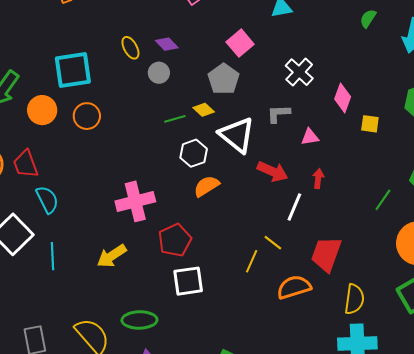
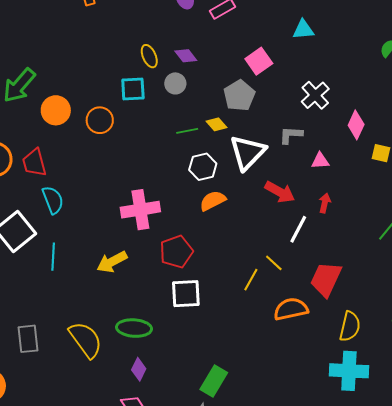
cyan square: (73, 70) -> (133, 89), moved, size x0.7
white triangle: (237, 135) -> (248, 152), turned 30

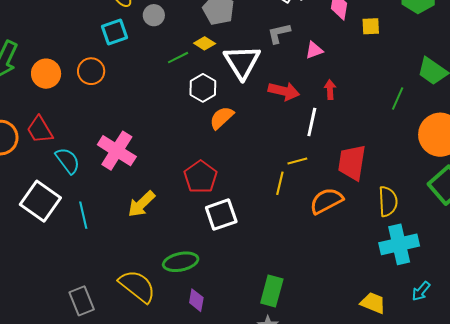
pink cross: (140, 210) -> (117, 151), moved, turned -33
yellow line: (274, 263) -> (297, 161), turned -42

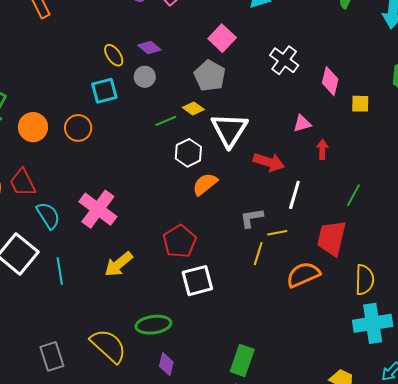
gray L-shape: (279, 33) -> (252, 218), moved
red arrow: (330, 90) -> (322, 149), moved
green line: (398, 99) -> (354, 195), moved

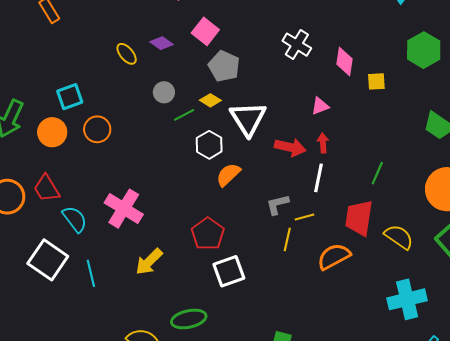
pink square: (222, 38) -> (205, 31), moved
gray circle: (145, 77) -> (164, 92), moved
cyan square: (104, 91) -> (70, 97), moved
red arrow: (322, 149) -> (323, 143), moved
yellow semicircle: (365, 280) -> (399, 237), moved, turned -52

